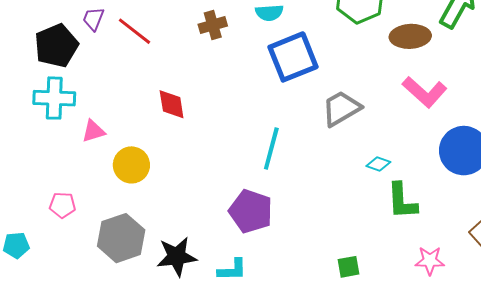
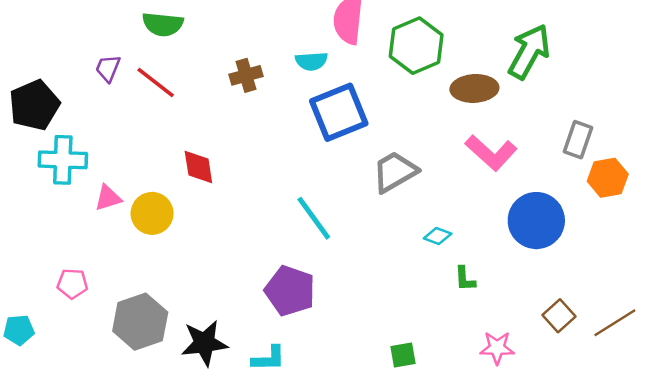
black pentagon: (56, 46) -> (34, 105), moved
cyan line: (271, 149) -> (314, 218), turned -51
yellow circle: (131, 165) -> (152, 213), moved
green L-shape: (402, 201) -> (465, 279), size x0.6

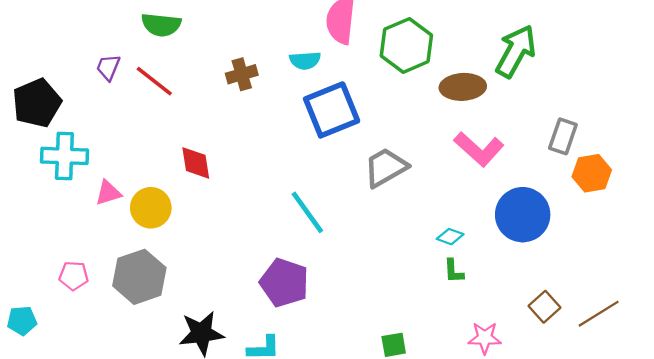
cyan diamond: (438, 236) -> (450, 237), moved
gray hexagon: (140, 322) -> (139, 277), moved

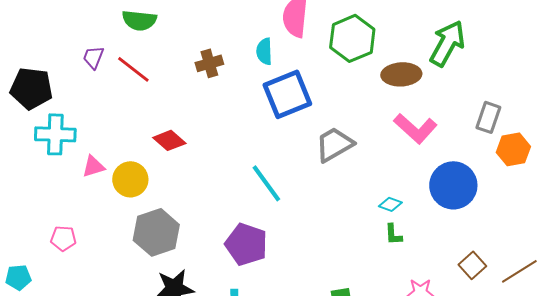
cyan semicircle: (305, 60) -> (264, 51), turned 92
black pentagon: (37, 103) -> (31, 88), turned 30
red diamond: (196, 163) -> (169, 140), turned -40
gray hexagon: (139, 277) -> (156, 232), moved

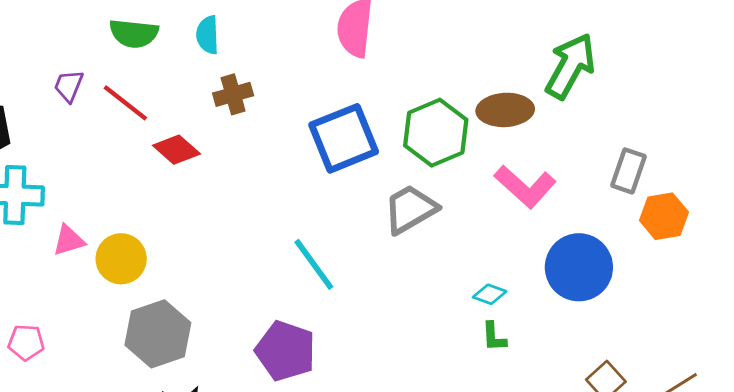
green hexagon: (352, 38) -> (436, 133), moved
cyan semicircle: (264, 51) -> (208, 35), moved
red diamond: (169, 140) -> (176, 150), moved

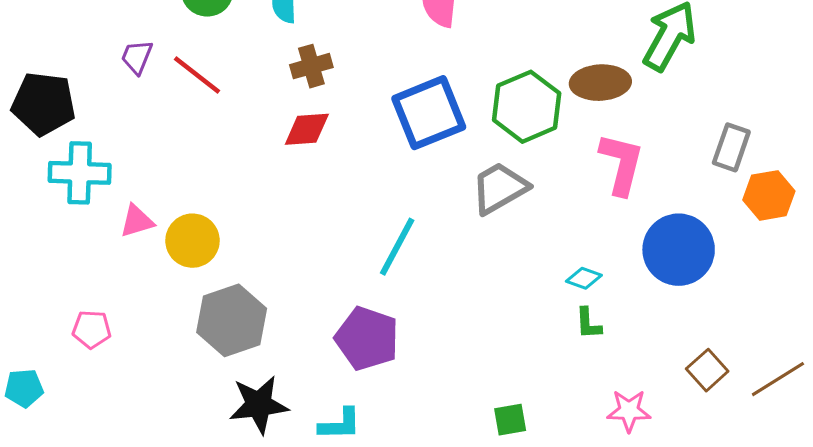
red diamond: (176, 150) -> (307, 129), moved, turned -45
pink L-shape: (525, 186) -> (621, 164), turned -118
cyan line: (314, 264) -> (397, 247), turned 64

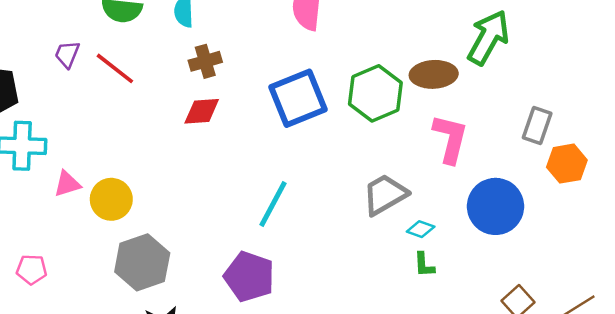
gray trapezoid: (500, 188) -> (385, 195), moved

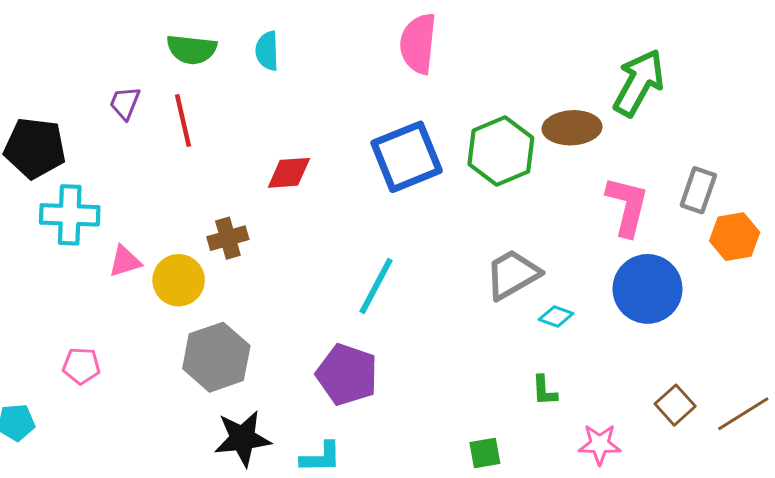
brown cross: (205, 61) -> (228, 238), moved
red line: (115, 68) -> (183, 121), turned 39
pink L-shape: (450, 139) -> (627, 206), moved
green L-shape: (424, 265) -> (544, 391), moved

